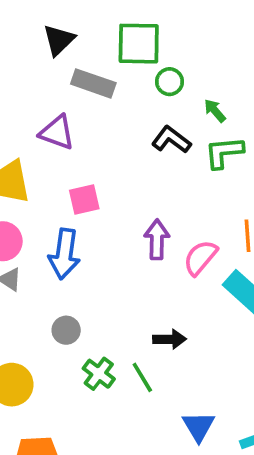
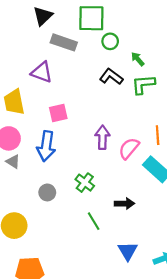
black arrow: (170, 339) -> (124, 204), moved
green cross: (99, 374) -> (85, 183), moved

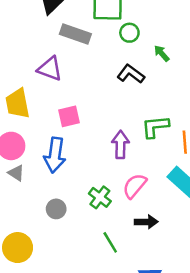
green L-shape: (143, 84) -> (155, 127), moved
pink semicircle: (129, 148) -> (135, 186), moved

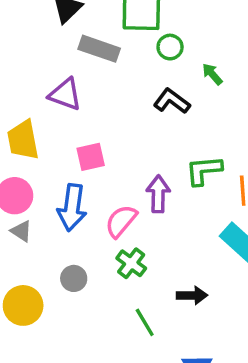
pink semicircle: (135, 186) -> (121, 221), moved
yellow circle: (18, 248) -> (23, 305), moved

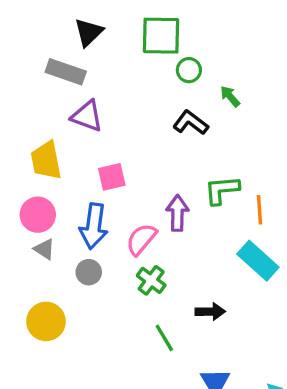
gray rectangle: (99, 49) -> (66, 72), moved
gray circle: (74, 278) -> (89, 272), moved

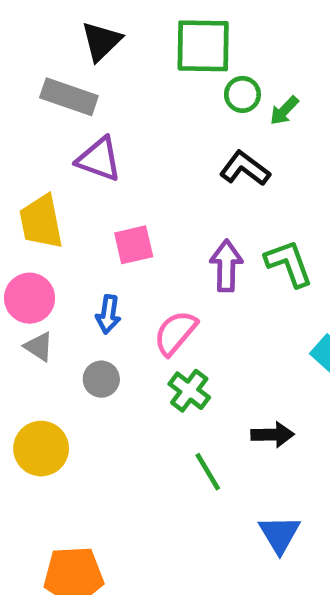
green arrow: (230, 96) -> (284, 111), moved, turned -95
green L-shape: (222, 190) -> (289, 263), turned 75
purple arrow: (177, 213) -> (226, 266), moved
blue arrow: (94, 226) -> (108, 314), size x0.6

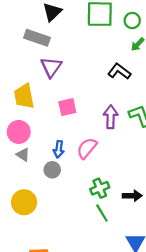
green circle: (242, 94) -> (132, 21), moved
purple triangle: (99, 159) -> (51, 67), turned 45
blue arrow: (108, 314) -> (59, 149), moved
green cross: (189, 391) -> (100, 188), moved, turned 30

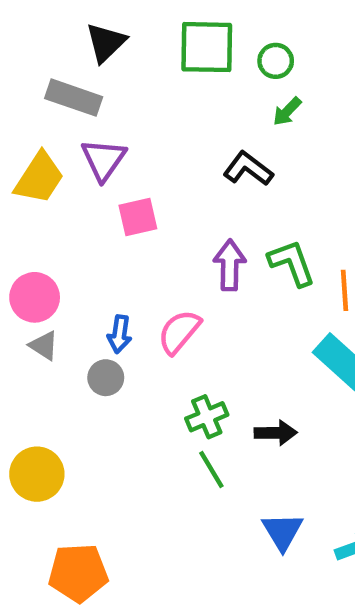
yellow trapezoid: (24, 96) -> (39, 178), moved, turned -136
pink square: (67, 107) -> (138, 217), moved
yellow circle: (24, 202) -> (37, 474), moved

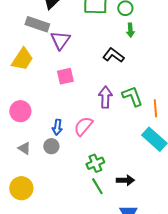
green arrow: (287, 111) -> (130, 30), turned -48
purple triangle: (103, 160) -> (60, 40), moved
gray triangle: (44, 346) -> (24, 148), moved
black arrow: (276, 433) -> (125, 180), moved

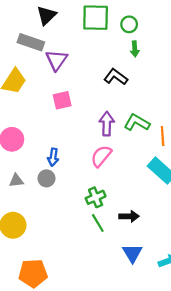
green L-shape: (132, 96) -> (137, 123), turned -40
pink semicircle: (83, 126) -> (101, 156), moved
gray triangle: (24, 148) -> (16, 181), turned -40

